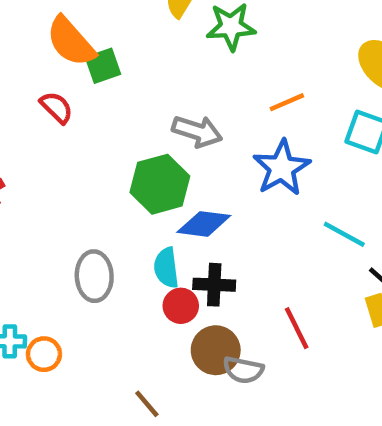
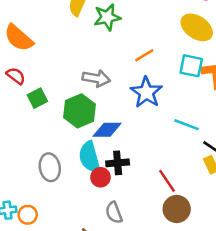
green square: (103, 66) -> (37, 98), moved
cyan semicircle: (166, 268) -> (90, 157), size x1.4
brown circle: (216, 350) -> (177, 209), moved
gray semicircle: (243, 370) -> (114, 213), moved, turned 65

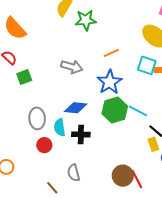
green hexagon: (80, 111) -> (115, 110), moved
cyan semicircle: (90, 157) -> (60, 127), size x0.7
gray ellipse: (50, 167) -> (37, 118), moved
red circle: (100, 177) -> (44, 145), moved
red line: (167, 181) -> (137, 179), moved

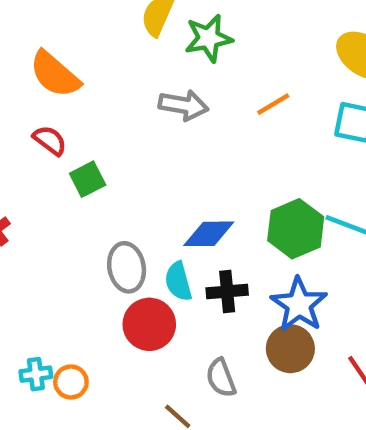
gray arrow: (72, 67) -> (183, 105), moved
blue star: (110, 82) -> (299, 305), moved
red circle: (44, 145) -> (149, 324), size x1.5
brown circle: (123, 176) -> (290, 349), moved

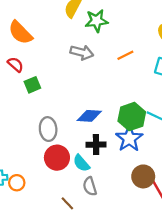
cyan semicircle: (178, 281) -> (81, 163), moved, turned -30
blue star: (299, 305) -> (129, 139), moved
brown circle: (290, 349) -> (143, 176), moved

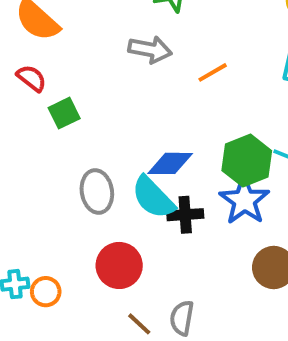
orange line: (125, 55) -> (213, 72), moved
red circle: (57, 158) -> (119, 265), moved
cyan semicircle: (81, 163) -> (153, 197), moved, size x1.4
gray semicircle: (90, 186) -> (182, 318), moved, turned 30

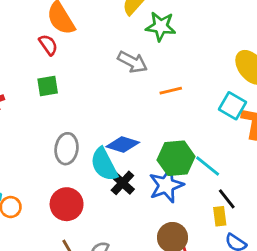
red semicircle: (32, 78) -> (48, 45), moved
green square: (64, 113) -> (48, 86), moved
black cross: (185, 215) -> (122, 183), turned 30

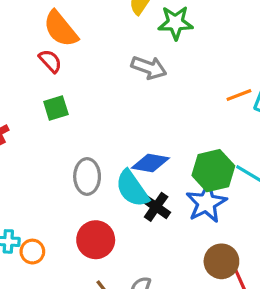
orange line: (171, 91) -> (239, 95), moved

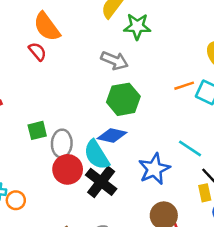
green square: (56, 108) -> (37, 130), moved
green hexagon: (213, 171) -> (123, 99), moved
black cross: (156, 207) -> (101, 182), moved, size x1.4
red circle: (96, 240) -> (68, 169), moved

